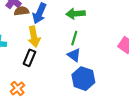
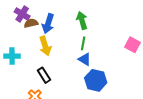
green arrow: (76, 14) -> (82, 20), turned 84
black rectangle: (29, 58) -> (44, 75), moved, turned -49

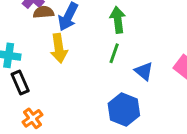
blue triangle: (85, 59) -> (144, 71), moved
black rectangle: (44, 75) -> (20, 82), moved

